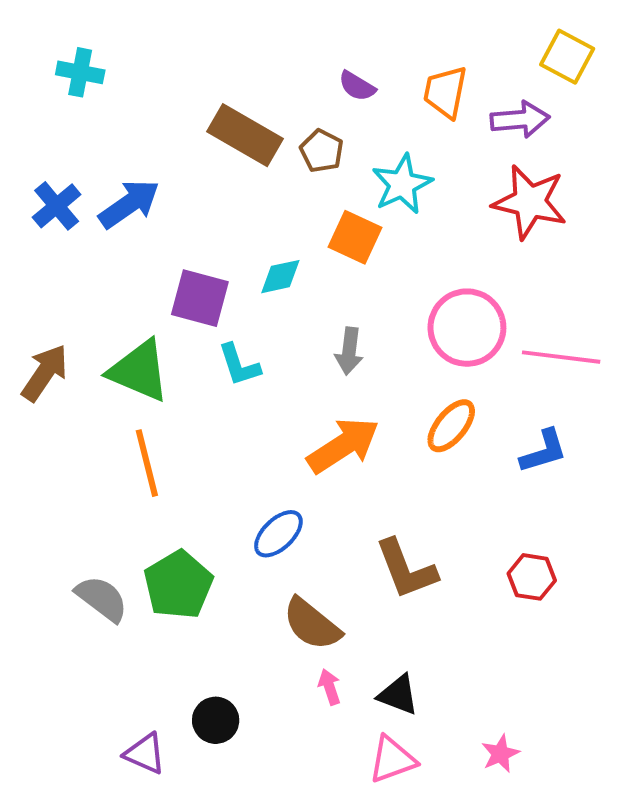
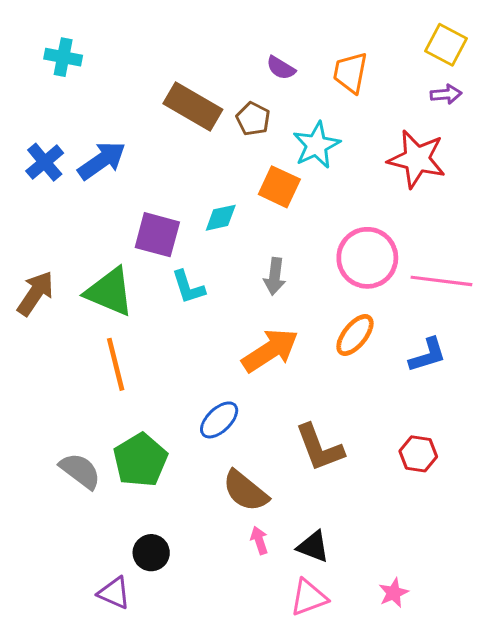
purple arrow: (520, 119) -> (446, 94), moved, size x0.7
black circle: (216, 720) -> (151, 553), moved

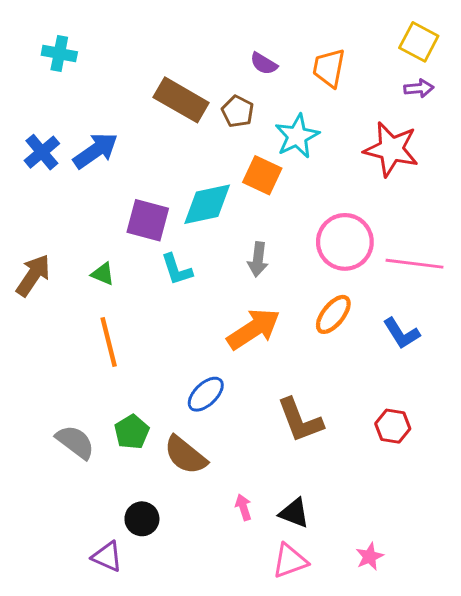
cyan diamond: (221, 218) -> (207, 204), size x1.6
green triangle: (109, 292) -> (103, 274), size x0.5
blue L-shape: (428, 355) -> (401, 333), turned 75
green pentagon: (140, 460) -> (132, 432), size x0.7
brown semicircle: (245, 491) -> (185, 455), moved

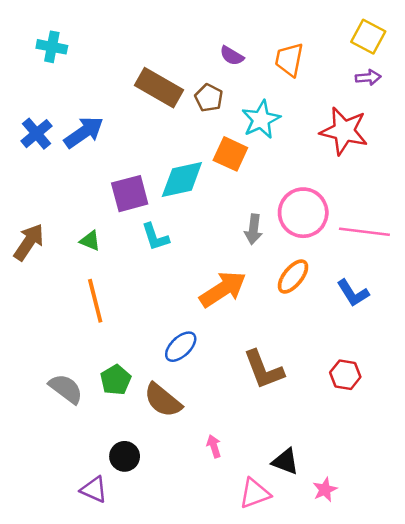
purple square: (148, 220) -> (130, 194), turned -30
gray arrow: (258, 259) -> (253, 229), moved
black triangle: (294, 513) -> (285, 461), moved

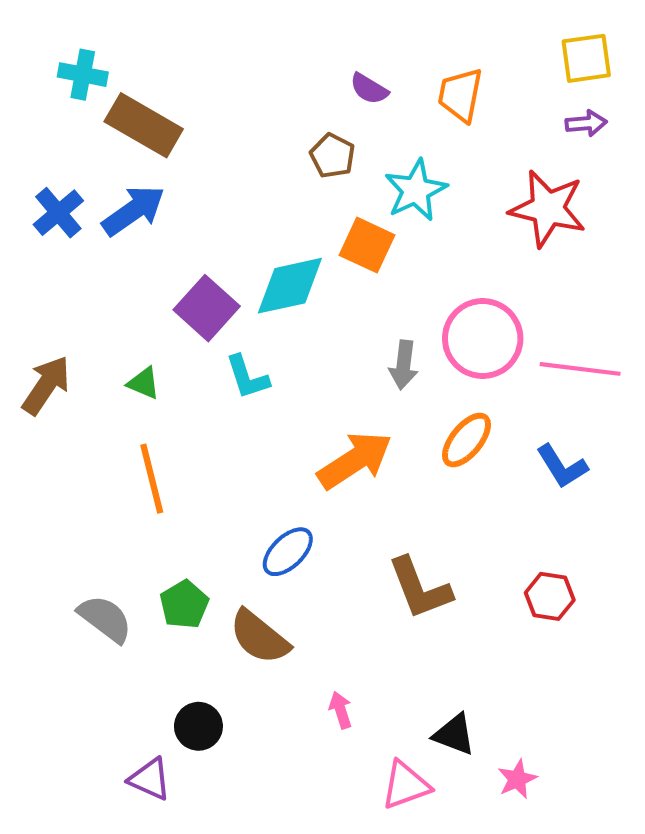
yellow square: (368, 37) -> (586, 58), turned -36
brown rectangle: (159, 88) -> (144, 125), moved
purple square: (130, 194) -> (207, 308), turned -33

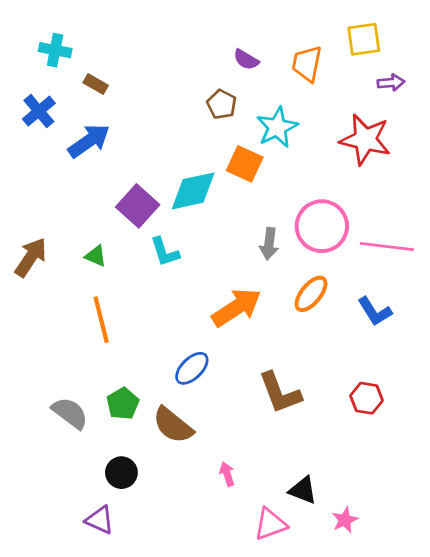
yellow square: (586, 58) -> (364, 39), moved
brown rectangle: (144, 125) -> (96, 84), size x0.5
blue cross: (58, 213) -> (39, 111), moved
black circle: (198, 726) -> (121, 473), moved

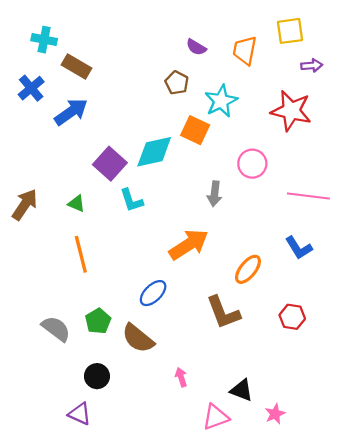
brown rectangle: (96, 84) -> (76, 67), size x1.5
pink circle: (322, 226) -> (252, 164), moved, size x0.7
orange ellipse: (311, 294) -> (248, 269), moved

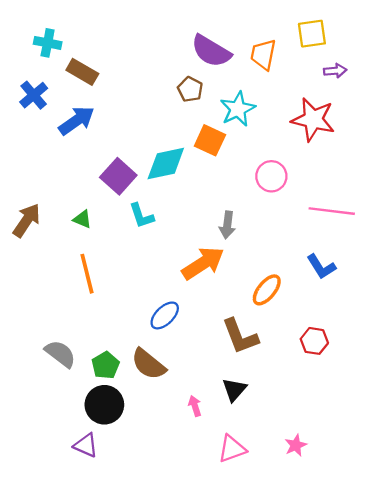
purple semicircle: (196, 47) -> (211, 51), size x1.8
gray arrow: (215, 194) -> (227, 225), moved
green pentagon: (98, 321) -> (106, 365), moved
black circle: (97, 376) -> (104, 405), size x1.4
black triangle: (242, 390) -> (234, 390), moved, turned 50

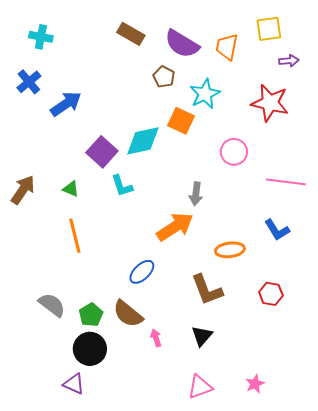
brown rectangle: (82, 72) -> (131, 34), moved
orange ellipse: (267, 290) -> (230, 250), turned 44
pink arrow: (195, 406) -> (156, 338), moved

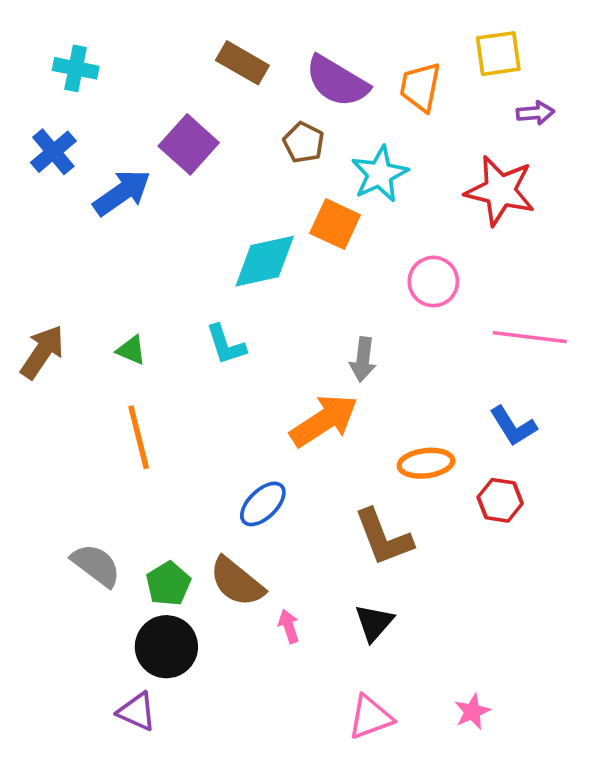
purple square: (102, 152) -> (189, 144), moved
red hexagon: (271, 294) -> (500, 500), moved

